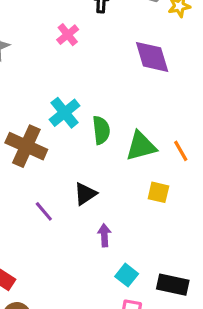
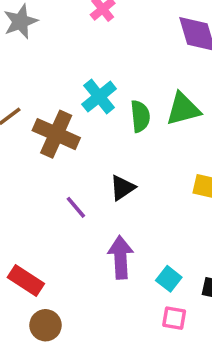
green triangle: (141, 146) -> (183, 109), moved
purple arrow: (104, 235) -> (121, 257), moved, size x1.6

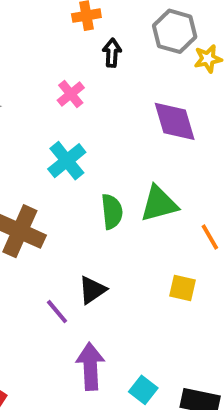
cyan cross: (99, 97) -> (67, 161), moved
purple line: (76, 207) -> (57, 312), moved

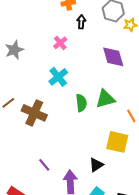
yellow square: (182, 288) -> (117, 142), size x1.6
black triangle: (92, 290) -> (96, 165), moved
purple line: (57, 312) -> (44, 165), moved

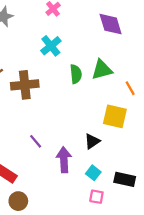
brown cross: (34, 113) -> (25, 85), turned -30

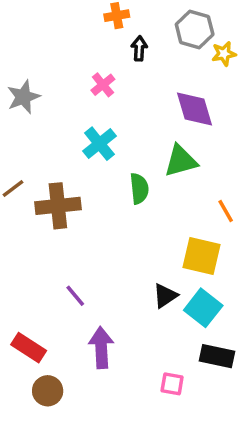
green triangle: (102, 70) -> (181, 161), moved
purple arrow: (64, 160) -> (101, 348), moved
cyan square: (93, 173) -> (203, 308), moved, size x1.5

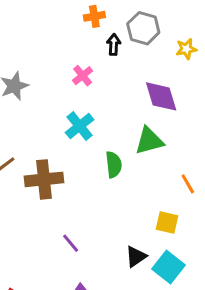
gray hexagon: (195, 29) -> (143, 28), moved
yellow square: (201, 256) -> (167, 222), size x0.7
purple line: (75, 296) -> (71, 243), moved

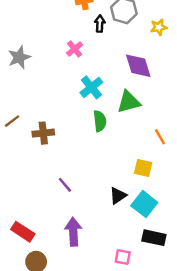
cyan cross: (80, 126) -> (91, 87), moved
brown cross: (44, 179) -> (43, 133), size x0.7

